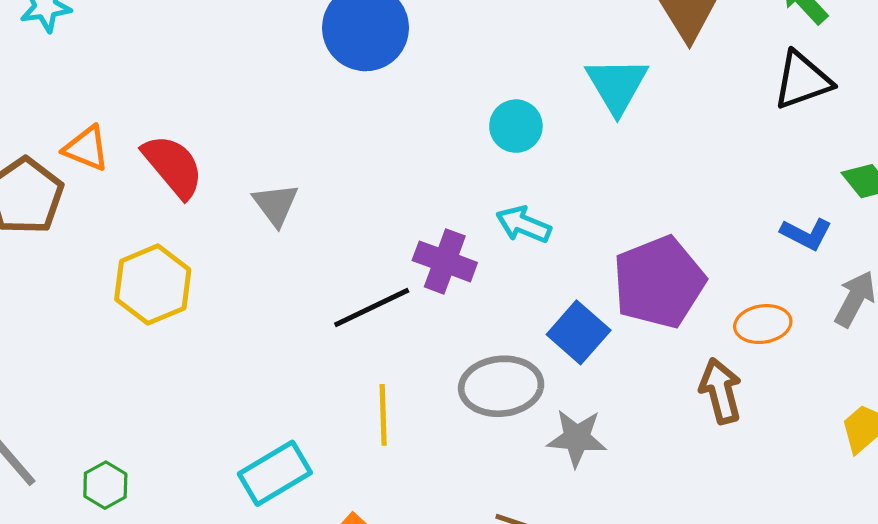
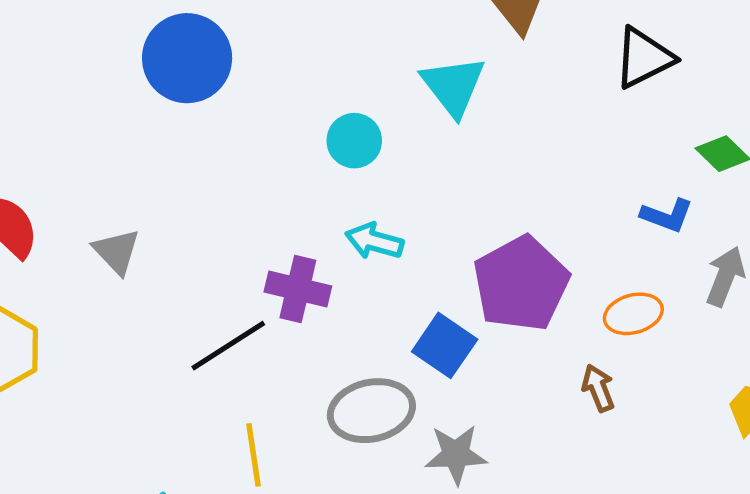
brown arrow: (721, 391) -> (598, 388), size x0.7

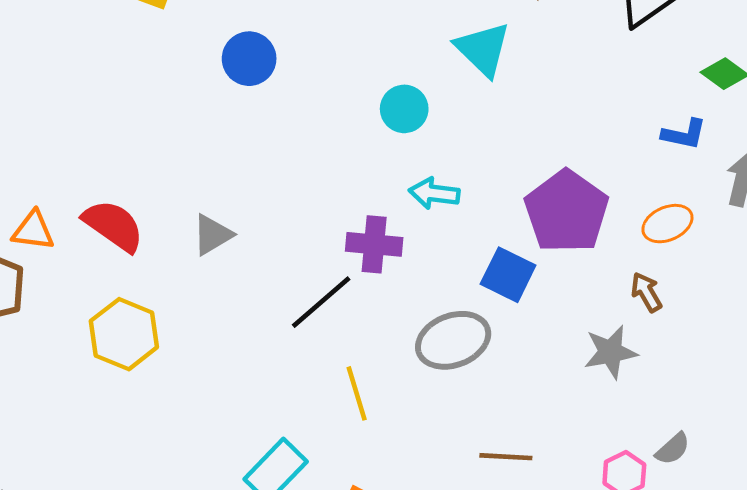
blue circle: (187, 58) -> (249, 59), size x0.7
gray triangle: (116, 251) -> (212, 235), turned 51
gray star: (456, 454) -> (610, 352), moved

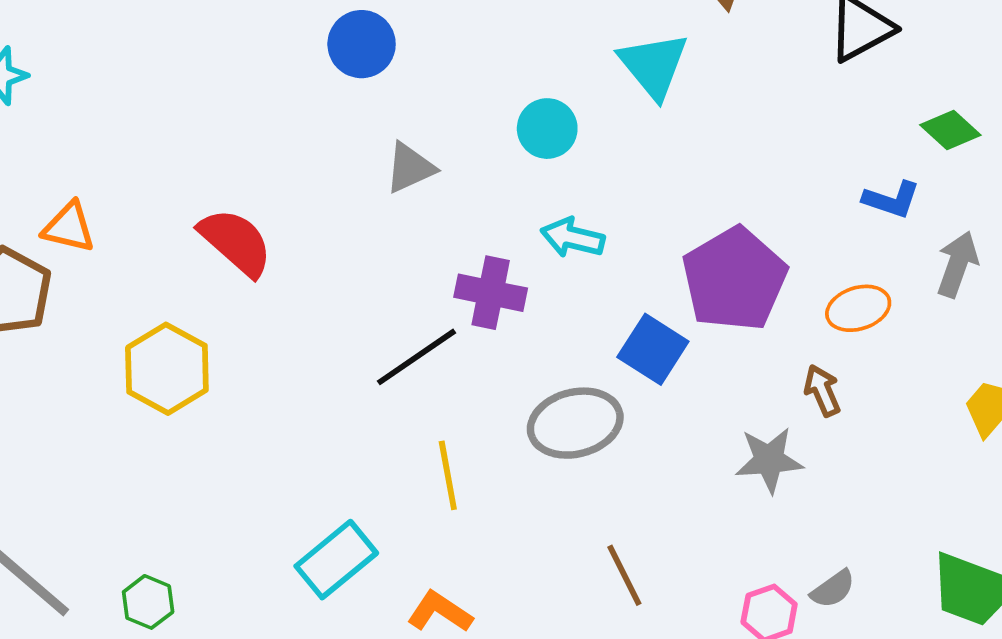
red semicircle: (113, 226) -> (236, 242), moved
gray triangle: (212, 235) -> (410, 168), moved
brown line: (506, 457) -> (624, 575), turned 54

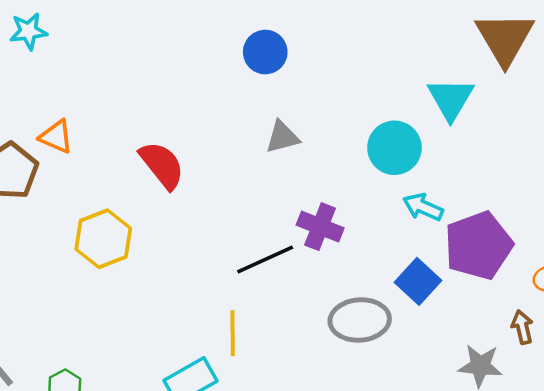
cyan circle: (547, 129) -> (394, 148), moved, size x1.4
cyan arrow: (573, 238) -> (423, 207), moved
yellow line: (448, 475) -> (233, 333), moved

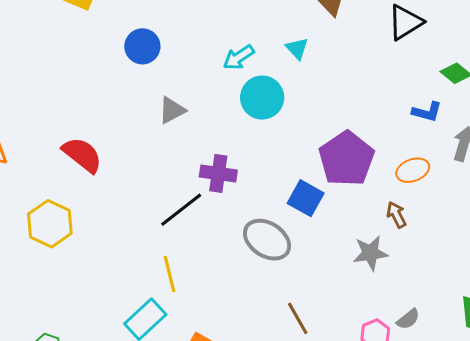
cyan triangle: (451, 99) -> (297, 48), size x0.6
cyan arrow: (423, 207) -> (239, 57), moved, turned -44
gray ellipse: (360, 320) -> (267, 240), turned 51

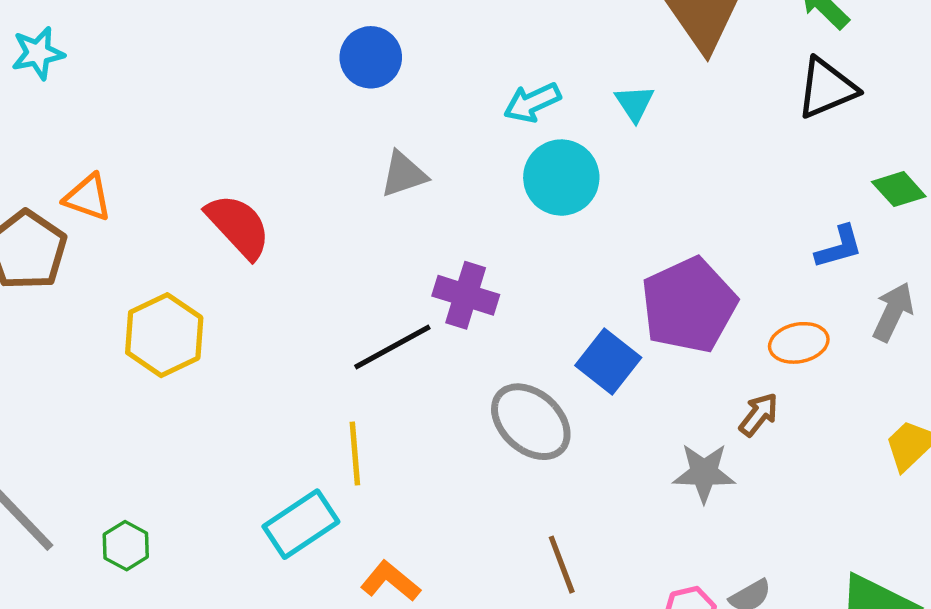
blue L-shape: (427, 112) -> (839, 247), turned -40
brown arrow: (396, 215) -> (759, 414), turned 56

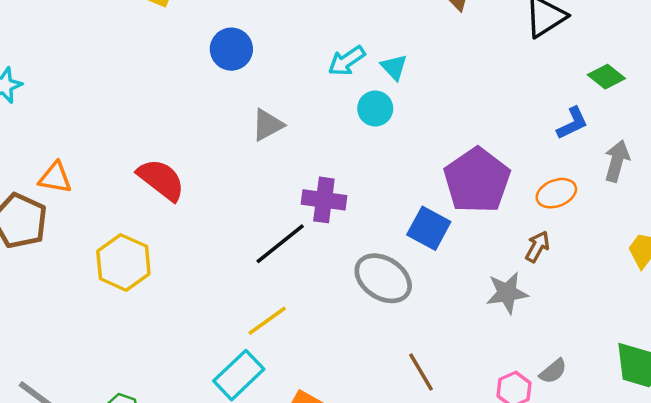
cyan triangle: (635, 103) -> (394, 67), moved
cyan circle: (561, 178) -> (375, 109), size x0.7
yellow line: (355, 454) -> (267, 321), turned 69

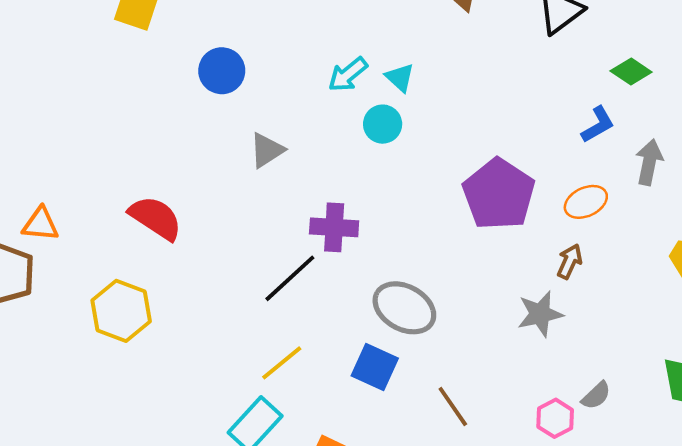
blue square: (429, 228) -> (375, 367), moved

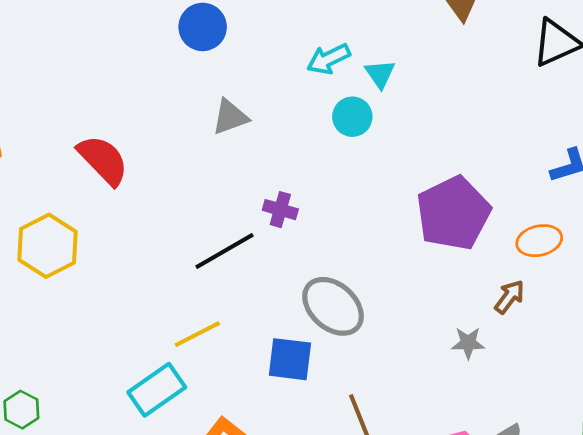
purple cross: (334, 227) -> (280, 210), size x0.7
gray star: (540, 314) -> (468, 343), size x0.7
blue square: (375, 367) -> (290, 359), turned -30

